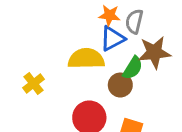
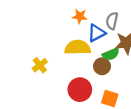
orange star: (109, 15) -> (80, 16), moved
green semicircle: (133, 68) -> (111, 54), turned 35

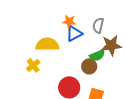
blue triangle: (96, 33) -> (74, 33), moved
yellow semicircle: (78, 47) -> (47, 44), moved

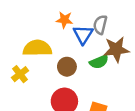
blue triangle: (74, 33) -> (83, 35), moved, turned -30
brown circle: (89, 66) -> (67, 67), moved

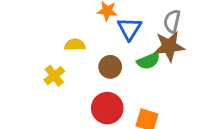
gray semicircle: (100, 25) -> (172, 21), moved
yellow semicircle: (37, 48) -> (75, 45), size x0.6

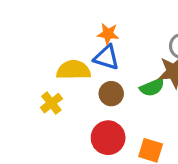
blue triangle: (129, 29) -> (106, 57), moved, turned -45
yellow semicircle: (75, 45) -> (73, 70), size x1.5

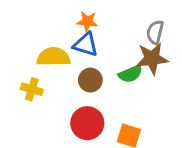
yellow cross: (51, 103) -> (32, 89), turned -35

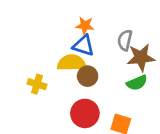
gray semicircle: (155, 32) -> (125, 40), moved
yellow semicircle: (53, 57) -> (72, 63), moved
green semicircle: (130, 74) -> (137, 83), moved

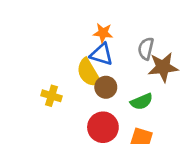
yellow semicircle: (72, 63) -> (89, 73), turned -120
green semicircle: (137, 83) -> (142, 102), moved

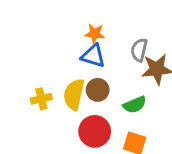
yellow semicircle: (89, 73) -> (74, 94), moved, turned 44
yellow cross: (51, 96) -> (41, 99), turned -30

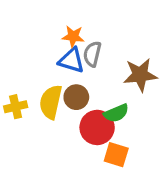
gray semicircle: (139, 50) -> (92, 54), moved
red circle: (95, 131) -> (97, 127), moved

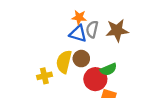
brown star: (140, 75) -> (117, 30), moved
yellow cross: (16, 107) -> (44, 76), moved

